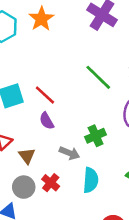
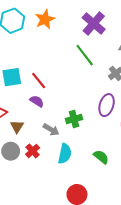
green line: (98, 77) -> (85, 55), moved
purple semicircle: (47, 121) -> (37, 101), turned 144

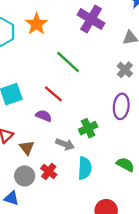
green line: (85, 55) -> (68, 62), moved
red line: (39, 80) -> (53, 94), moved

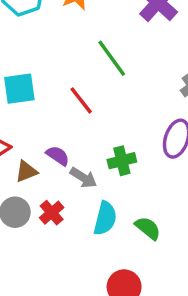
purple semicircle: (44, 116) -> (58, 156), moved
brown triangle: (27, 148) -> (26, 171), turned 35
green semicircle: (125, 164) -> (148, 228), moved

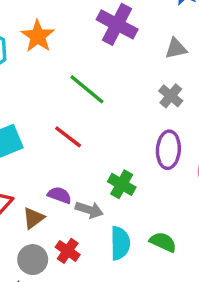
green cross: (122, 161) -> (122, 184), turned -32

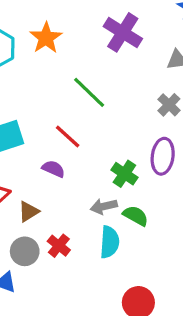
green cross: (122, 184) -> (124, 174), moved
purple semicircle: (59, 195) -> (53, 169), moved
gray arrow: (89, 210) -> (104, 206), moved, turned 145
green semicircle: (163, 242) -> (136, 216), moved

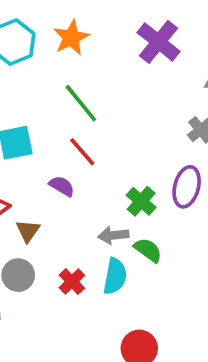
green line: (89, 92) -> (81, 103), moved
brown triangle: (29, 212) -> (28, 231), turned -30
red cross: (59, 246) -> (72, 282), moved

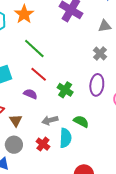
green cross: (141, 201) -> (65, 90), moved
gray arrow: (113, 235) -> (50, 120), moved

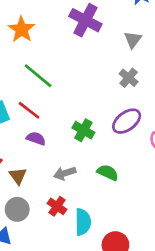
gray triangle: (105, 26) -> (133, 40), turned -40
red line: (39, 74) -> (29, 110), moved
purple ellipse: (97, 85) -> (127, 121), turned 50
cyan semicircle: (66, 138) -> (83, 222), moved

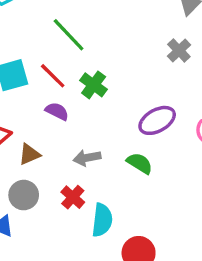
purple ellipse: (127, 121) -> (157, 120), moved
green cross: (83, 130) -> (94, 85), moved
brown triangle: (18, 176) -> (29, 154), turned 36

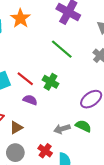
green line: (69, 35) -> (62, 49), moved
gray arrow: (87, 158) -> (62, 129), moved

